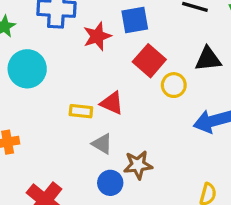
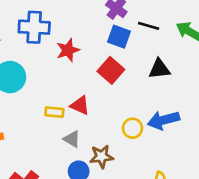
blue square: (135, 20) -> (119, 37), moved, turned 30
yellow circle: (174, 85) -> (132, 128), moved

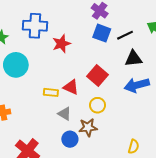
black line: (149, 26) -> (125, 35), moved, turned -42
red square: (111, 70) -> (98, 76), moved
blue arrow: (163, 120) -> (137, 85), moved
yellow circle: (132, 128) -> (98, 105), moved

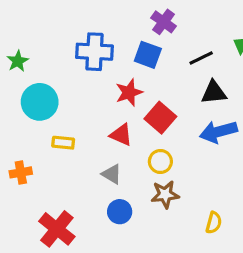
blue cross: (35, 26) -> (95, 52), moved
blue square: (102, 33) -> (148, 55), moved
red star: (61, 44) -> (129, 92), moved
yellow rectangle: (51, 92) -> (63, 143), moved
brown star: (88, 127) -> (165, 194), moved

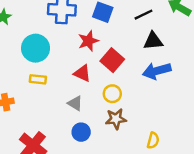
cyan circle: (40, 102) -> (36, 48), moved

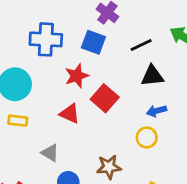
blue arrow: (157, 71) -> (156, 111), size x0.6
yellow circle: (112, 94) -> (147, 137), moved
gray triangle: (75, 103) -> (50, 153), moved

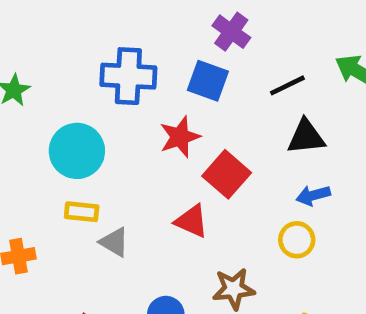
red triangle: (70, 114) -> (192, 221), moved
gray triangle: (50, 153) -> (114, 242), moved

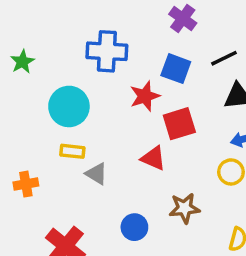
blue square: (208, 81) -> (176, 69), moved
red square: (227, 174) -> (179, 124), turned 32

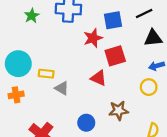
green star: (22, 62) -> (32, 16), moved
blue square: (176, 69) -> (113, 20), turned -30
cyan circle: (69, 106) -> (18, 64), moved

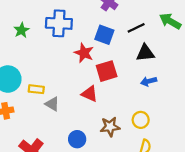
blue square: (113, 20) -> (104, 35), turned 30
red star: (93, 38) -> (84, 53), turned -30
yellow circle: (149, 87) -> (141, 120), moved

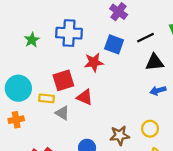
red star: (84, 53) -> (94, 62), turned -30
red square: (107, 71) -> (63, 80), moved
red triangle: (90, 94) -> (85, 97), moved

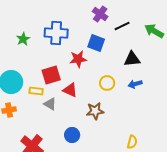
black line: (146, 38) -> (122, 26), moved
yellow circle: (150, 129) -> (107, 83), moved
brown star: (120, 135) -> (95, 111), moved

